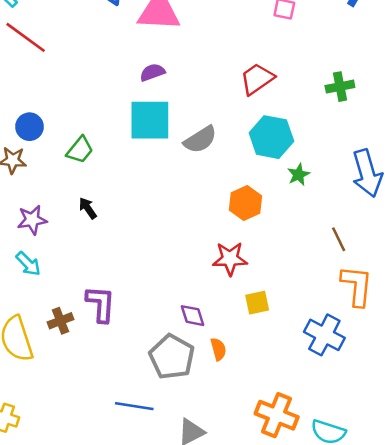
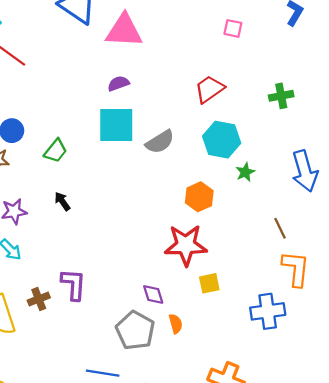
red star: (230, 259) -> (186, 245), size x1.4
blue cross: (324, 335) -> (268, 311), turned -36

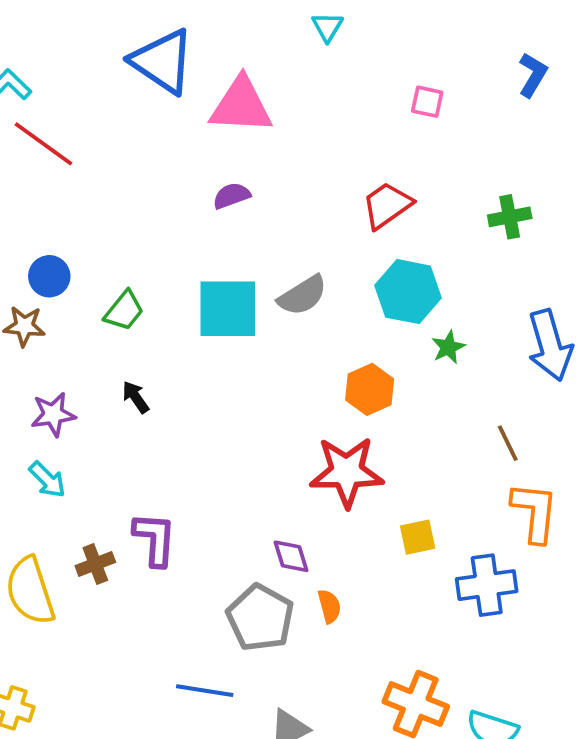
cyan square: (116, 125) -> (228, 309), moved
yellow square: (209, 283) -> (418, 537), moved

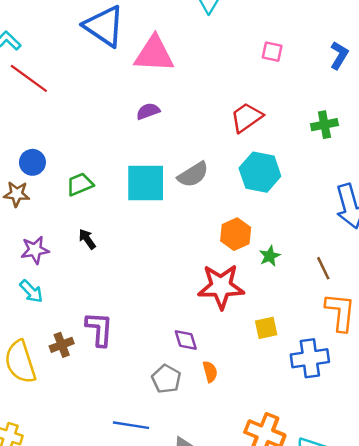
blue L-shape: (533, 75) -> (339, 55), moved
green trapezoid: (124, 311) -> (80, 184), turned -152
green star: (448, 347) -> (270, 256), moved
gray pentagon: (260, 618) -> (166, 379), size x0.7

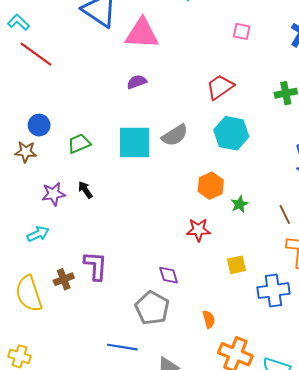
purple star: (35, 250) -> (53, 194), moved
red star: (221, 286) -> (198, 230), size x0.6
cyan arrow: (31, 291) -> (38, 234), turned -70
orange semicircle: (210, 372) -> (209, 319), moved
gray pentagon: (166, 379) -> (152, 308), size x1.4

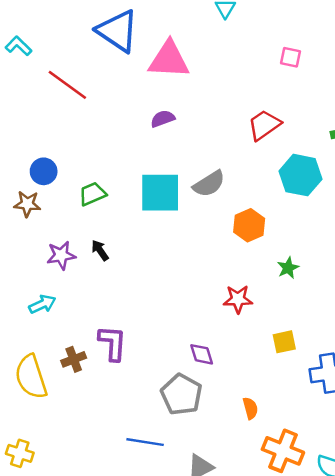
red line: (36, 54) -> (67, 85), moved
cyan hexagon: (231, 133) -> (301, 175), moved
orange hexagon: (211, 186) -> (249, 225), moved

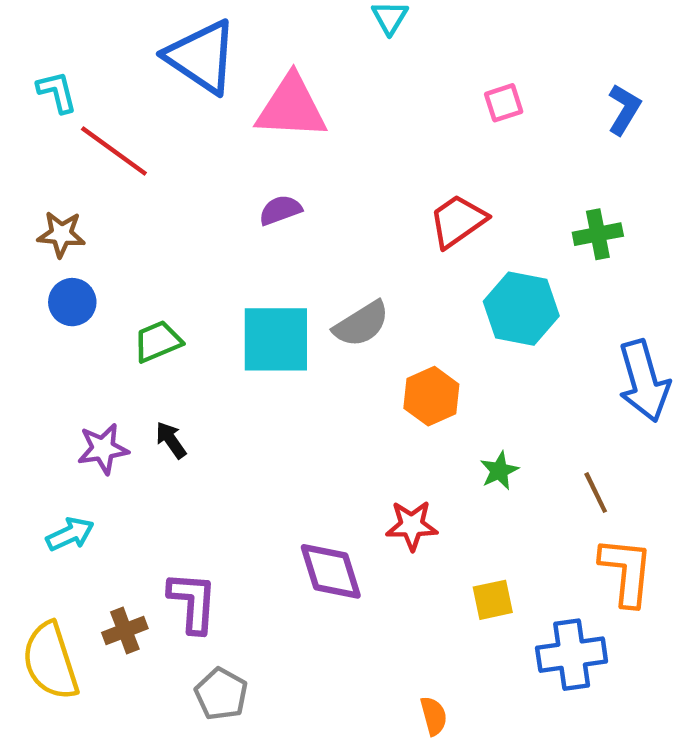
cyan L-shape: (19, 46) -> (57, 92), moved, turned 32
pink square: (291, 57) -> (504, 103), turned -30
brown star: (27, 204) -> (61, 234), moved
purple diamond: (202, 354) -> (331, 571), moved, size x1.5
gray pentagon: (181, 394) -> (221, 694), moved, size x0.7

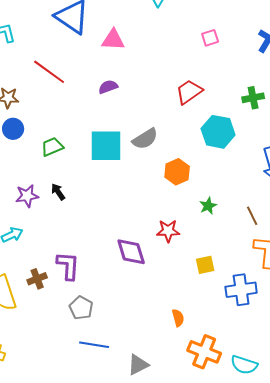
pink triangle: (291, 107) -> (113, 40), size x0.7
red line: (114, 151) -> (49, 72), moved

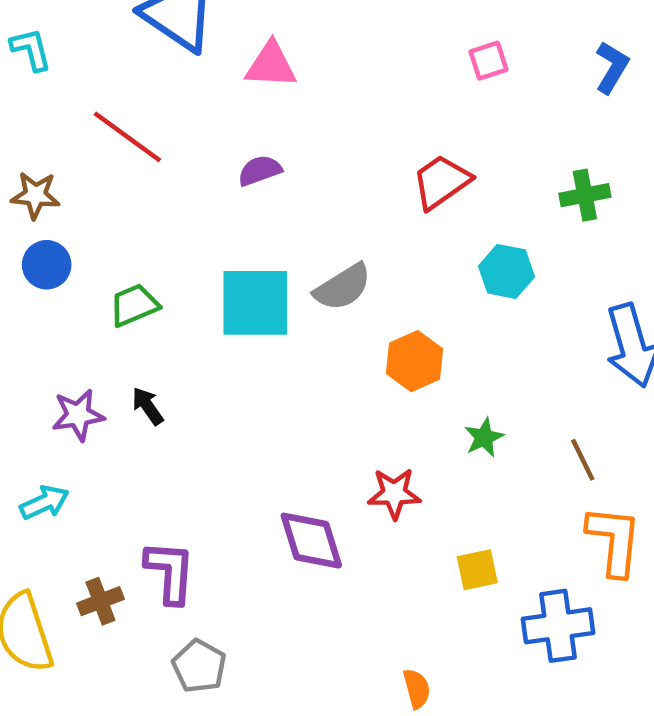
cyan hexagon: (218, 132) -> (506, 271), size x0.7

